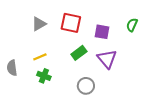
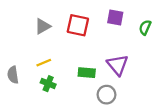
purple square: (102, 32) -> (115, 18), moved
green rectangle: (79, 53) -> (87, 73), moved, turned 42
gray circle: (86, 86) -> (107, 95), moved

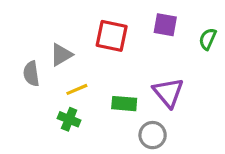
gray triangle: (43, 26) -> (61, 55), moved
yellow line: (44, 63) -> (77, 89), moved
gray semicircle: (13, 75) -> (31, 74), moved

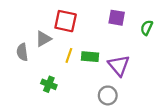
red square: (112, 36) -> (66, 21), moved
yellow line: (77, 89) -> (69, 55), moved, turned -48
green rectangle: (124, 104) -> (90, 57), moved

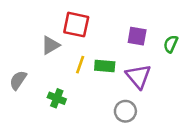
purple square: (117, 18) -> (137, 36), moved
green semicircle: (147, 28) -> (171, 44), moved
gray semicircle: (22, 52) -> (18, 80), moved, turned 42

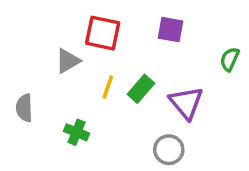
purple square: (137, 36) -> (171, 30), moved
green rectangle: (105, 66) -> (141, 89), turned -54
gray semicircle: (18, 80) -> (24, 108), turned -36

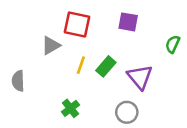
green cross: (77, 132) -> (70, 108), moved, turned 30

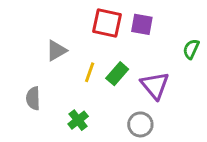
red square: (77, 25) -> (107, 23), moved
gray semicircle: (18, 81) -> (33, 98), moved

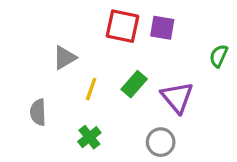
yellow line: (90, 72) -> (91, 89), moved

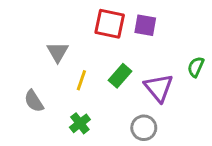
green semicircle: (219, 56) -> (196, 67), moved
gray triangle: (65, 58) -> (58, 52), turned -30
gray semicircle: (38, 112) -> (34, 101), turned -30

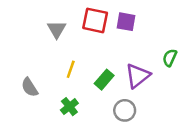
gray triangle: (58, 52) -> (57, 29), moved
green rectangle: (120, 76) -> (104, 80), moved
purple triangle: (159, 88) -> (138, 76), turned 32

